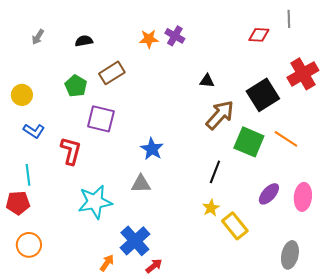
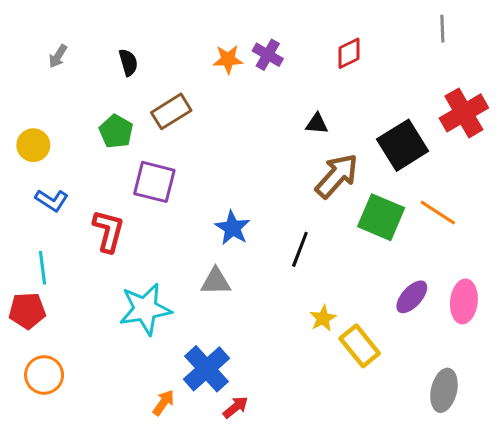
red diamond: (259, 35) -> (349, 53), moved, turned -30
black semicircle: (84, 41) -> (128, 62), turned 84
black line: (215, 172) -> (300, 249), moved

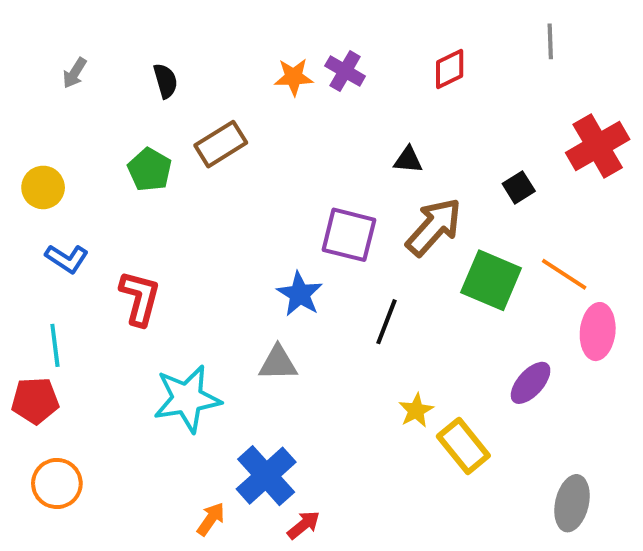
gray line: (442, 29) -> (550, 41), moved
black square: (403, 145) -> (519, 187), size x0.5
purple square: (154, 182) -> (349, 235), moved
pink ellipse: (464, 301) -> (598, 332), moved

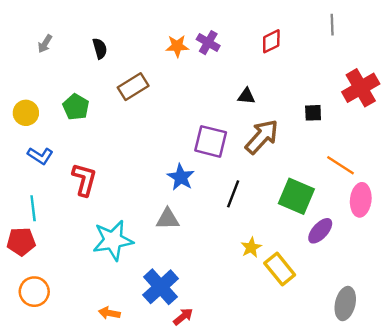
green pentagon: (150, 170) -> (76, 107), moved
black square: (519, 187) -> (313, 113), turned 30
green square: (491, 280) -> (296, 196), moved
orange arrow: (211, 519) -> (109, 313), moved, turned -114

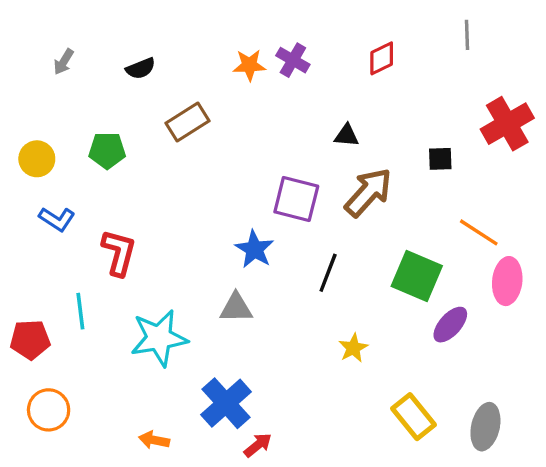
black semicircle: (100, 48) -> (141, 68), turned 84
green pentagon: (76, 107) -> (107, 150), turned -30
cyan line: (33, 208) -> (80, 311), moved
yellow rectangle: (280, 269) -> (413, 417), moved

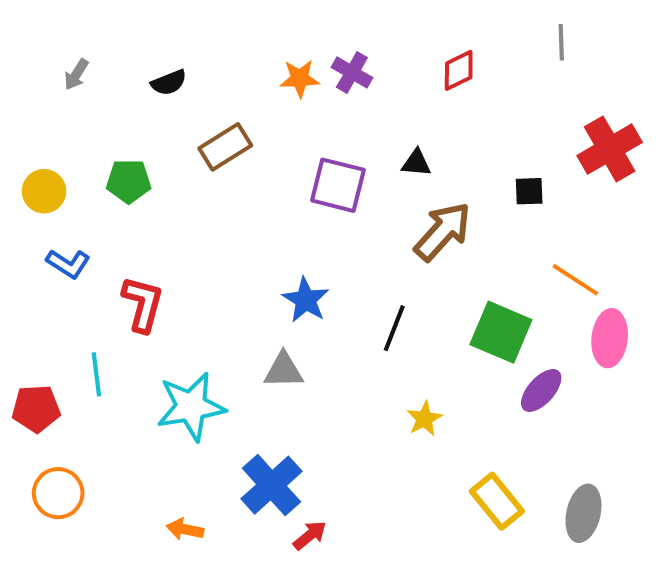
purple square: (296, 199) -> (338, 185), moved

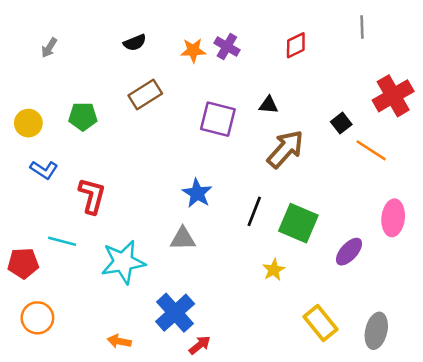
black semicircle: (169, 83) -> (135, 43), moved
black square: (529, 191) -> (341, 123), turned -36
orange line: (575, 280) -> (371, 150), moved
green square: (501, 332) -> (298, 223), moved
cyan line: (96, 374) -> (62, 241), turned -68

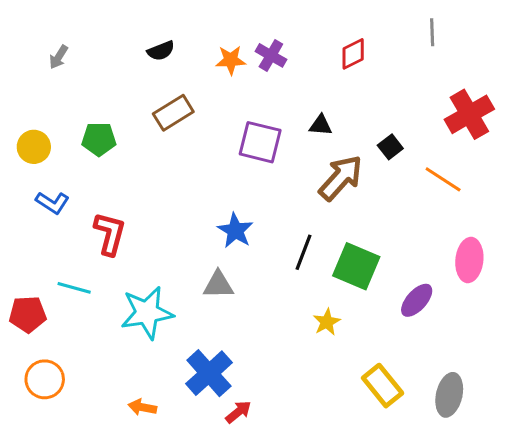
black square: (341, 123) -> (390, 147), moved

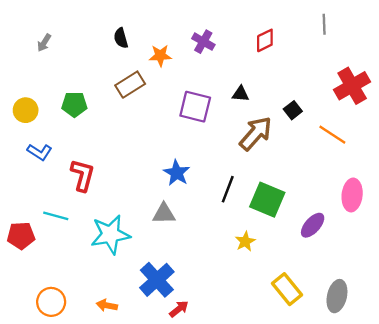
black semicircle: (161, 51) -> (121, 38), turned 96
orange star: (231, 60) -> (160, 56), moved
orange circle: (45, 379) -> (51, 302), moved

